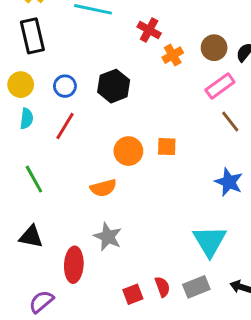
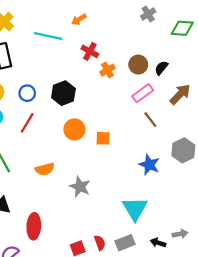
orange circle: (128, 151) -> (74, 129), moved
orange semicircle: (103, 188) -> (45, 169), moved
gray star: (108, 237) -> (80, 187), moved

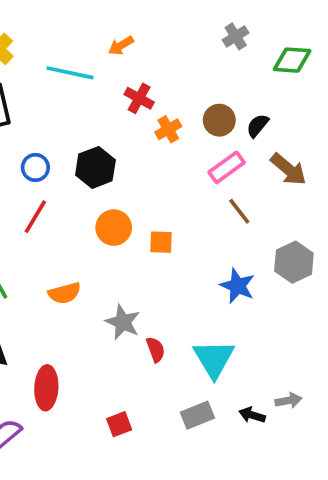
brown arrow: (180, 94) -> (288, 169), turned 85
red semicircle: (100, 243) -> (156, 350), moved

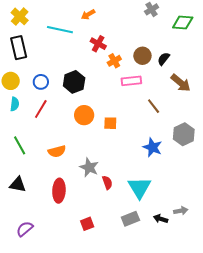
pink rectangle: (227, 167) -> (131, 81), moved, turned 30
red ellipse: (46, 388) -> (59, 191), moved

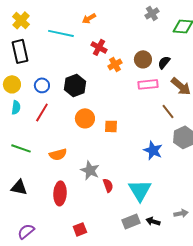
pink rectangle: (131, 81) -> (148, 84), moved
brown line: (154, 106) -> (168, 111), moved
green line: (20, 145) -> (21, 148), turned -42
black arrow: (161, 219) -> (153, 221), moved
red square: (87, 224) -> (80, 229), moved

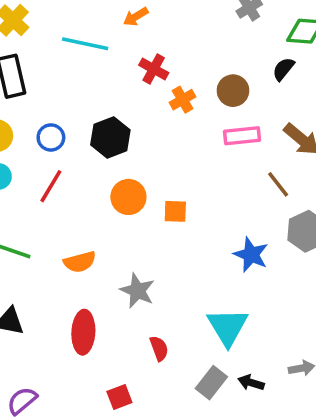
black semicircle: (164, 62) -> (283, 69), moved
red semicircle: (108, 185) -> (159, 348), moved
gray rectangle: (131, 221) -> (211, 383), turned -30

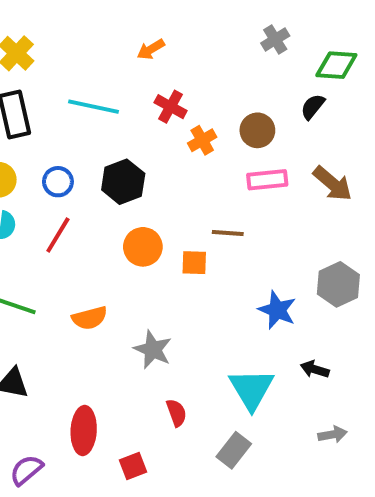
cyan line: (85, 44) -> (94, 107), moved
brown line: (278, 184) -> (228, 233), moved, turned -48
red ellipse: (83, 332) -> (84, 430), moved
black arrow: (251, 383) -> (315, 369), moved

